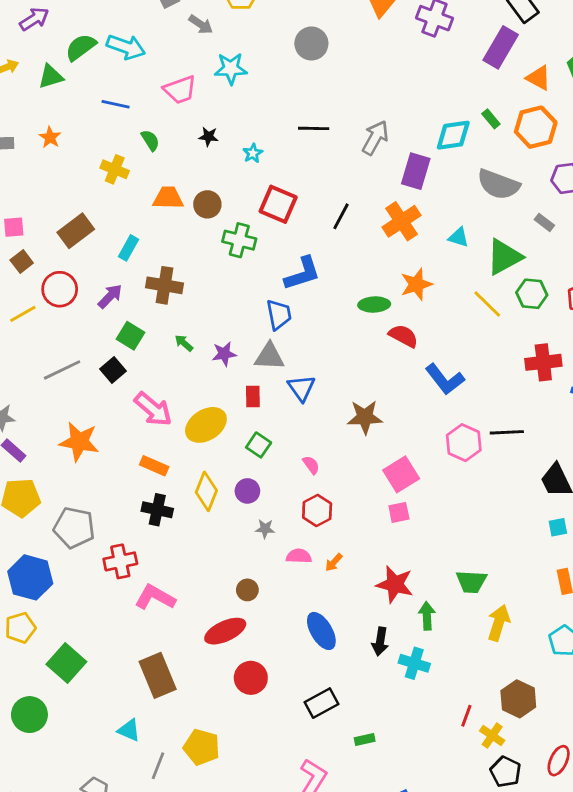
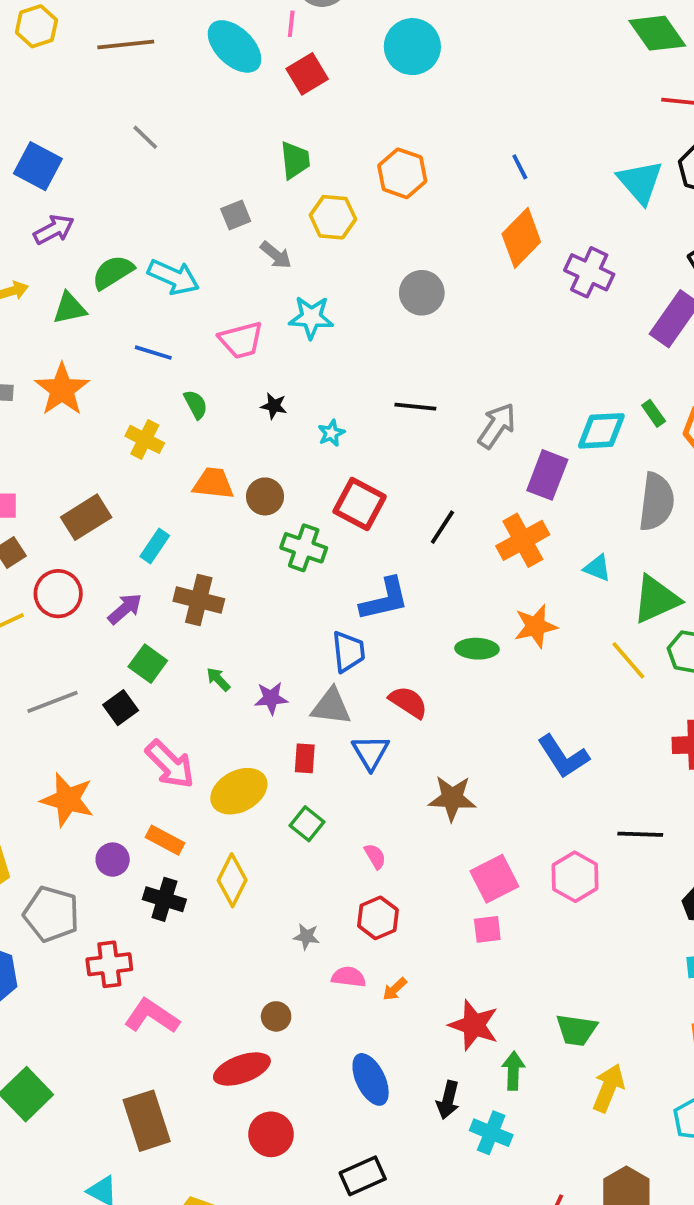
orange star: (50, 137) -> (62, 389), size x1.8
gray semicircle: (498, 184) -> (656, 502), turned -108
red semicircle: (403, 336) -> (408, 702), moved
pink hexagon: (464, 443) -> (575, 877), moved
purple circle: (247, 491) -> (113, 860), moved

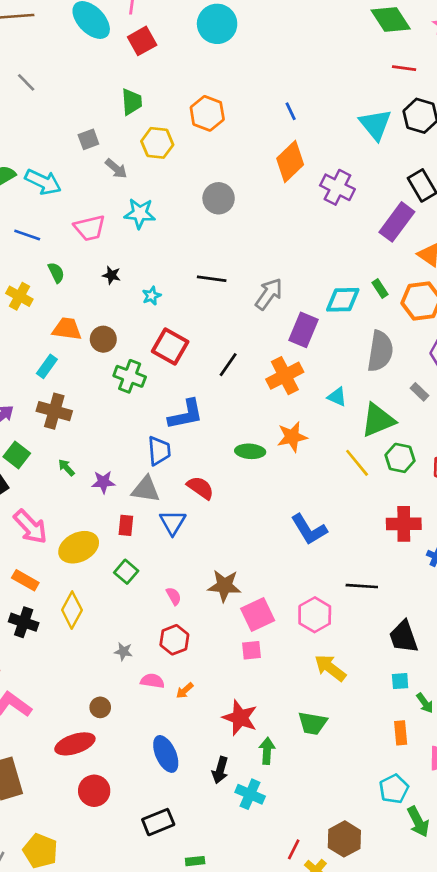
cyan rectangle: (155, 546) -> (47, 366), moved
brown star: (452, 798) -> (224, 586), moved
yellow arrow: (608, 1088) -> (330, 668), moved, turned -76

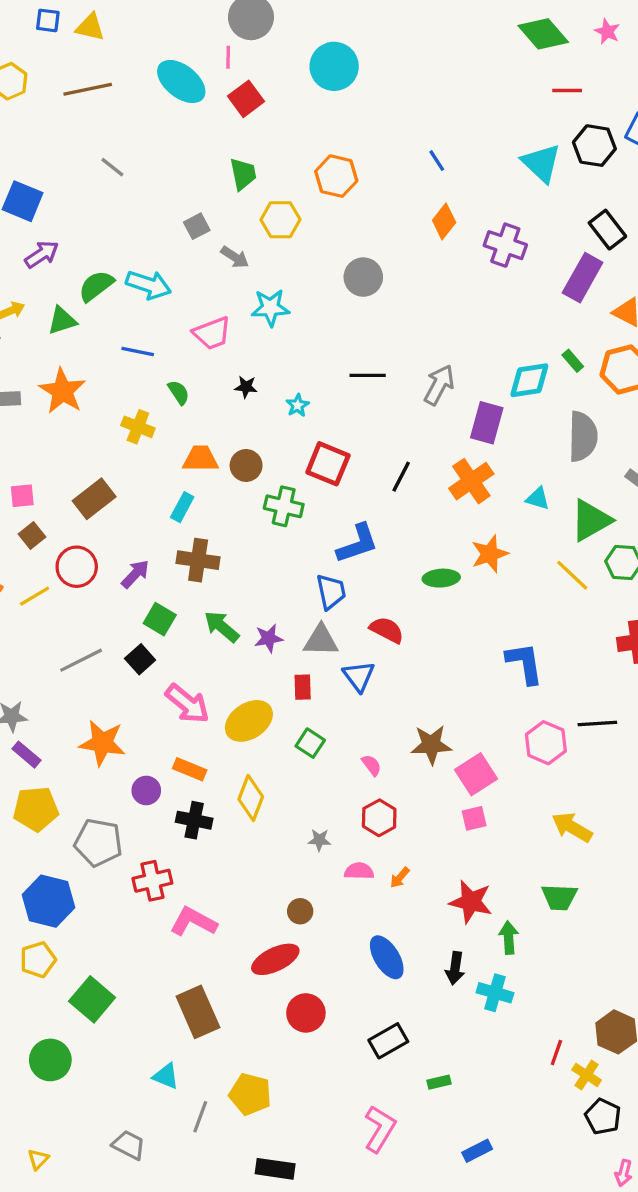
orange diamond: (290, 162) -> (444, 221), size x0.7
green arrow: (66, 468) -> (222, 627), size x1.6
blue L-shape: (309, 529) -> (525, 663), turned -150
pink hexagon: (315, 615) -> (546, 743), moved

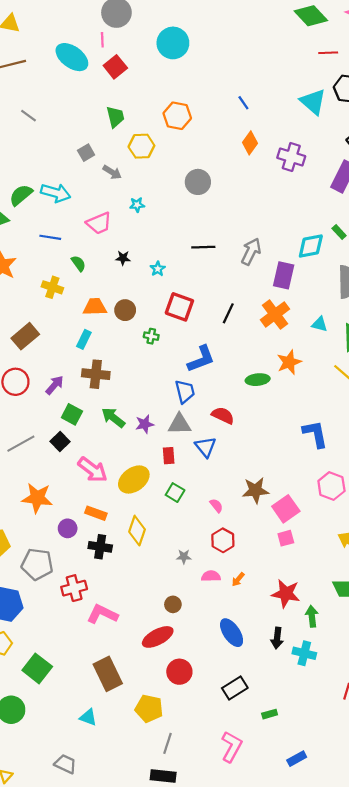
cyan star: (270, 308) -> (137, 205), size x0.6
green cross: (284, 506) -> (151, 336), size x0.6
yellow pentagon: (250, 1094) -> (149, 709), moved
gray line: (200, 1117) -> (167, 743), moved

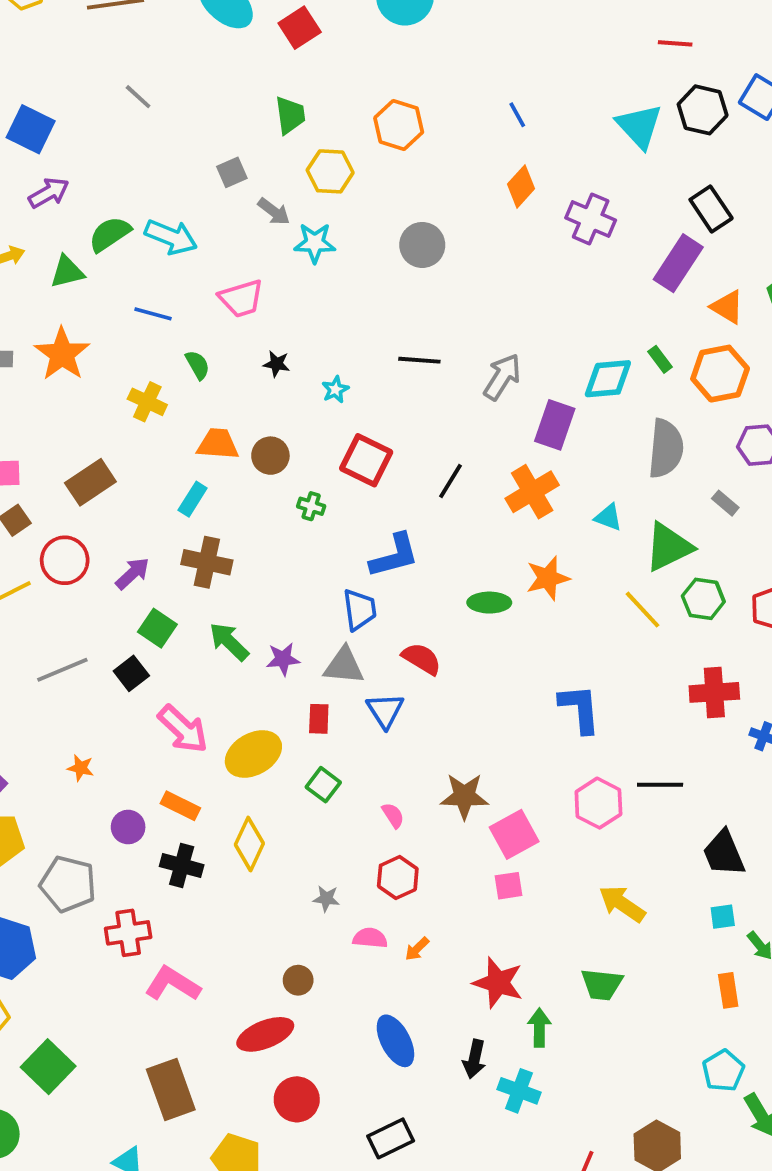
cyan star: (137, 205) -> (315, 243), moved, size x1.5
orange star: (37, 498) -> (81, 768), size x0.5

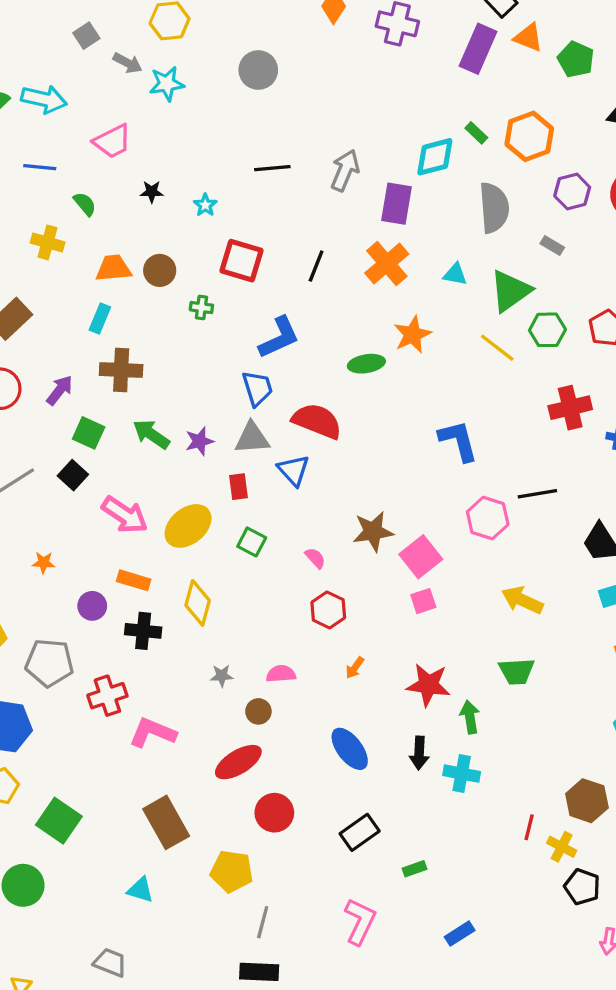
orange triangle: (727, 307) -> (528, 37), moved
red semicircle: (422, 659) -> (317, 421), size x1.4
gray star: (326, 899) -> (222, 676), moved
pink semicircle: (370, 938) -> (281, 674), moved

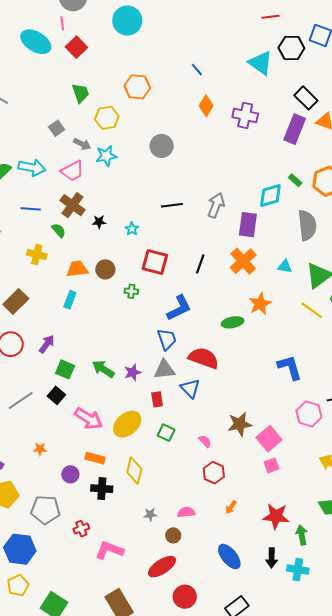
pink trapezoid: (112, 141) -> (72, 171), moved
brown cross: (121, 370) -> (72, 205), moved, turned 35
red cross: (107, 696) -> (81, 529), size x0.7

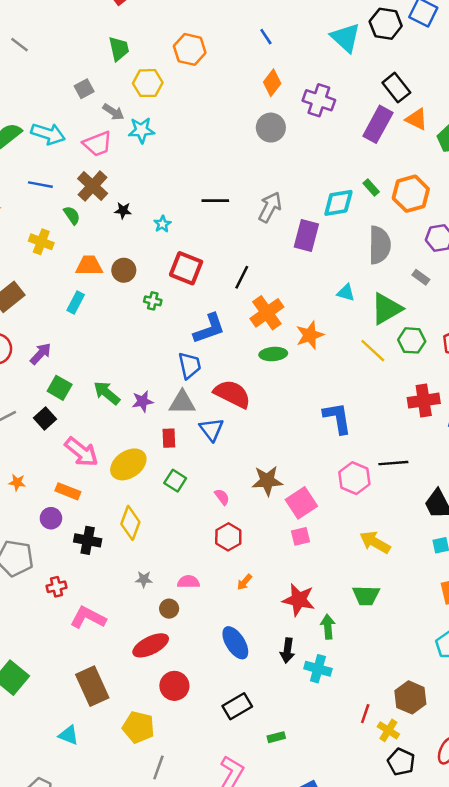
gray circle: (162, 146) -> (271, 128), moved
orange cross: (243, 261) -> (267, 313), moved
orange rectangle: (95, 458) -> (68, 491), moved

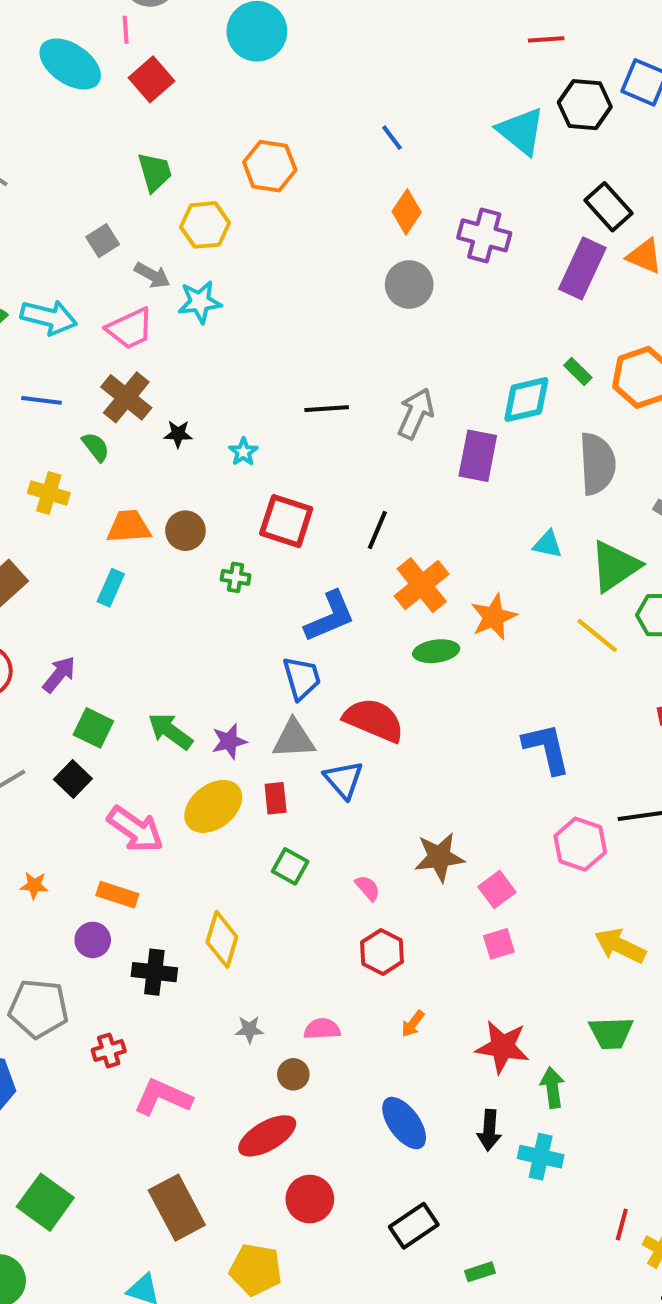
yellow ellipse: (128, 464) -> (213, 806), moved
pink square: (301, 503) -> (497, 889), size x0.7

